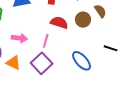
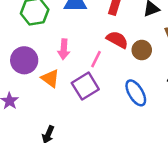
brown circle: (83, 20) -> (142, 50), moved
pink arrow: (19, 38) -> (64, 49), turned 77

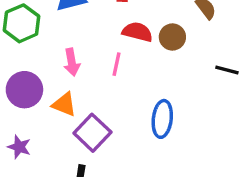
purple square: (85, 86) -> (92, 133), moved
blue ellipse: (136, 93) -> (162, 119), moved, turned 52

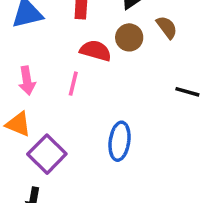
brown circle: (172, 37) -> (129, 37), moved

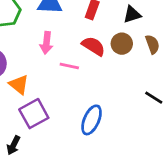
pink arrow: (27, 81) -> (46, 43), moved
pink line: (73, 84) -> (69, 66), turned 72

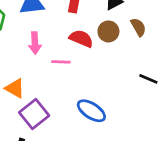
blue ellipse: (92, 120) -> (91, 111), turned -72

